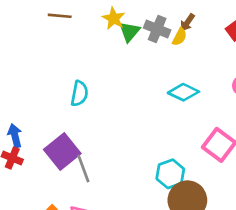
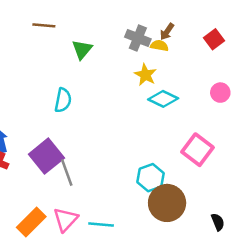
yellow star: (114, 18) -> (145, 75), moved
green triangle: (129, 32) -> (82, 49), moved
yellow semicircle: (179, 37) -> (159, 46), turned -108

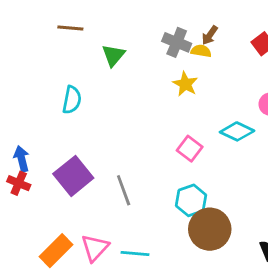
cyan diamond: (163, 99) -> (237, 131), moved
cyan semicircle: (63, 100) -> (72, 100), moved
pink square: (197, 150) -> (190, 149), moved, size x0.7
gray line: (67, 173) -> (124, 190), moved

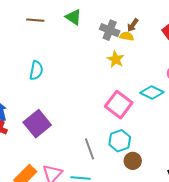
green triangle: (113, 55) -> (73, 17), moved, turned -36
pink square: (190, 149) -> (119, 105), size x1.5
gray line: (124, 190) -> (89, 149), moved
brown circle: (210, 229) -> (133, 161), size x0.6

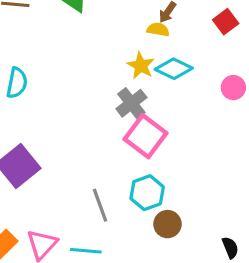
gray cross: (110, 30) -> (131, 103), moved, turned 30
cyan diamond: (152, 92) -> (174, 69), moved

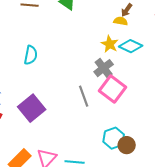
cyan hexagon: (147, 193) -> (114, 138), moved
gray line: (100, 205) -> (84, 96), moved

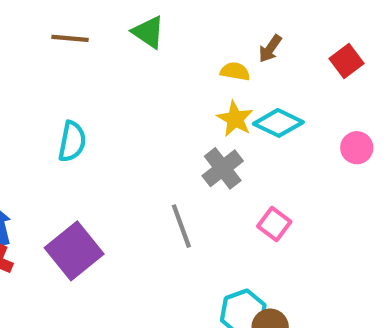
yellow semicircle: (121, 21) -> (235, 71), moved
pink square: (113, 89) -> (274, 224), moved, size x0.6

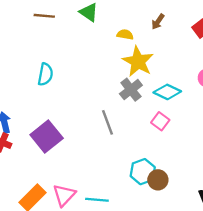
yellow semicircle: (235, 71) -> (125, 35), moved
yellow star: (235, 119) -> (138, 61), size x1.5
cyan diamond: (278, 123) -> (167, 92), moved

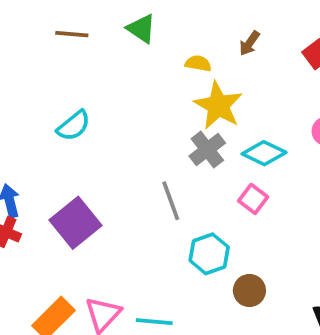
cyan semicircle: (45, 74) -> (74, 126), turned 40
cyan hexagon: (143, 172) -> (209, 254), moved

